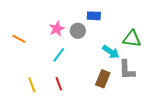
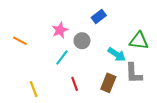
blue rectangle: (94, 16) -> (99, 17), turned -40
gray circle: (78, 31) -> (82, 41), moved
red line: (59, 84) -> (75, 84), moved

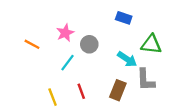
blue rectangle: (99, 17) -> (124, 18), moved, turned 56
orange line: (20, 41) -> (32, 44), moved
yellow line: (34, 89) -> (53, 97), moved

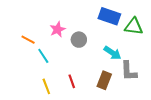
blue rectangle: (124, 18) -> (109, 16), size x1.5
green triangle: (151, 44) -> (134, 26), moved
cyan line: (68, 63) -> (43, 56), moved, turned -70

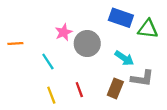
orange line: (28, 40) -> (15, 44), moved, turned -32
gray circle: (79, 40) -> (87, 44), size x1.5
gray L-shape: (129, 71) -> (142, 78), turned -80

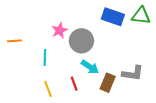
green triangle: (148, 29) -> (141, 16), moved
cyan arrow: (124, 58) -> (90, 67), moved
cyan line: (48, 61) -> (45, 58), turned 35

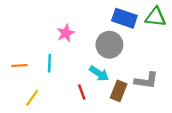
orange line: (15, 41) -> (19, 65), moved
gray circle: (81, 41) -> (109, 45), moved
yellow line: (48, 89) -> (32, 98), moved, turned 56

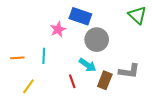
green triangle: (156, 17) -> (137, 15), turned 36
blue rectangle: (124, 18) -> (80, 16), moved

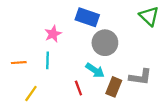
pink star: (58, 29) -> (53, 34), moved

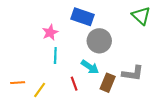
cyan line: (47, 60) -> (55, 55), moved
orange line: (19, 63) -> (18, 83), moved
yellow line: (31, 94) -> (40, 90), moved

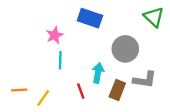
gray circle: (99, 41) -> (125, 49), moved
cyan arrow: (90, 67) -> (98, 73), turned -114

